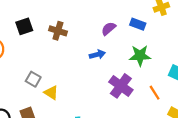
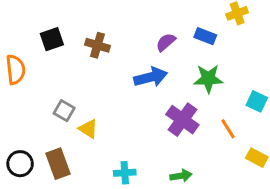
blue arrow: (97, 54) -> (151, 77), size x1.5

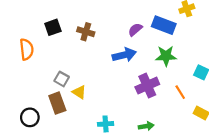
blue rectangle: (205, 36) -> (164, 25), size x1.5
purple cross: (182, 120) -> (147, 86), turned 30
brown rectangle: (58, 164) -> (57, 103), moved

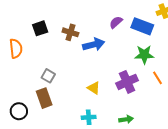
purple semicircle: (135, 30) -> (116, 22), moved
blue arrow: (124, 55) -> (94, 44), moved
yellow triangle: (79, 92) -> (94, 88), moved
orange line: (180, 92) -> (157, 78), moved

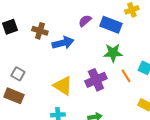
yellow triangle: (94, 88) -> (63, 86), size x1.5
brown rectangle: (44, 98) -> (14, 96), turned -48

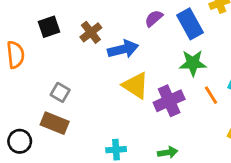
blue rectangle: (111, 25) -> (190, 24), turned 40
brown cross: (40, 31) -> (91, 32), turned 35
yellow triangle: (63, 86) -> (136, 85), moved

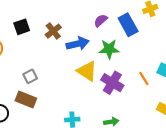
green star: (193, 63) -> (109, 49), moved
gray square: (60, 92) -> (30, 76), turned 32
purple cross: (169, 101) -> (112, 83), turned -35

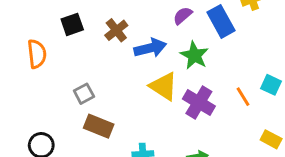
green star: (109, 49) -> (194, 55), turned 30
brown rectangle: (26, 100) -> (99, 126), moved

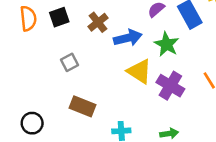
orange semicircle: (37, 54) -> (28, 18), moved
gray square: (84, 94) -> (70, 62), moved

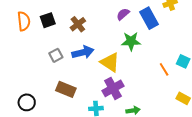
blue arrow: (128, 38) -> (83, 52), moved
green star: (167, 44) -> (131, 41), turned -30
purple cross: (170, 86) -> (113, 88), moved, turned 30

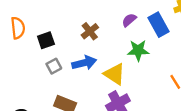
black square: (48, 20) -> (46, 40), moved
brown cross: (78, 24) -> (90, 31), moved

